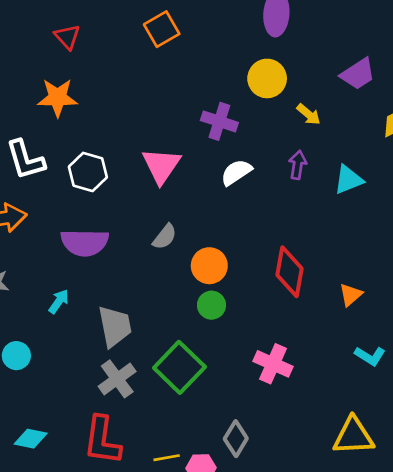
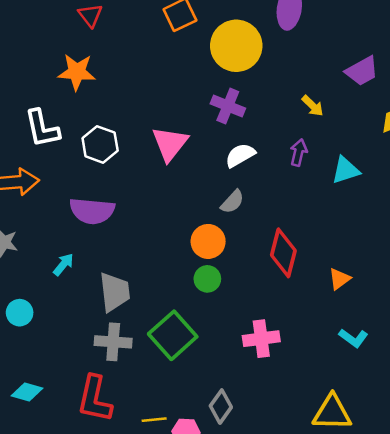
yellow circle: (267, 78) -> (236, 46), moved, size x1.4
gray semicircle: (165, 237) -> (232, 202), moved
pink cross: (273, 364) -> (261, 339), turned -36
gray cross: (117, 379) -> (113, 342), turned 36

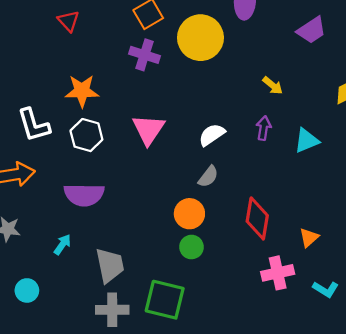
purple trapezoid: (362, 71) -> (311, 30), moved
orange star: (77, 72) -> (82, 91), moved
purple cross: (228, 106) -> (144, 55), moved
green square: (173, 335) -> (165, 300), turned -30
pink cross: (261, 339) -> (278, 273), moved

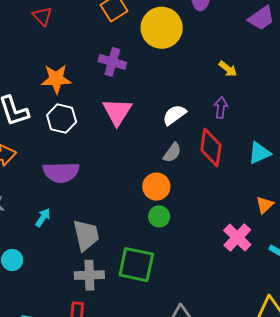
purple cross: (144, 55) -> (112, 62), moved
cyan triangle: (307, 140) -> (259, 153), moved
red diamond: (257, 218) -> (211, 148), moved
pink cross: (278, 273) -> (237, 237), turned -32

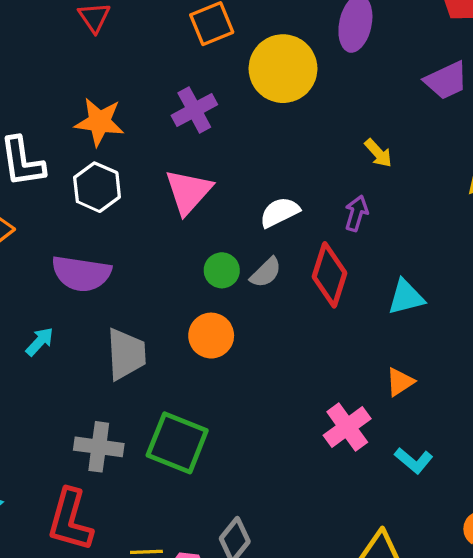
purple cross: (112, 62) -> (194, 110), turned 36
orange circle: (156, 187) -> (211, 336), moved
green circle: (159, 216) -> (222, 270), moved
gray trapezoid: (86, 235) -> (126, 354), moved

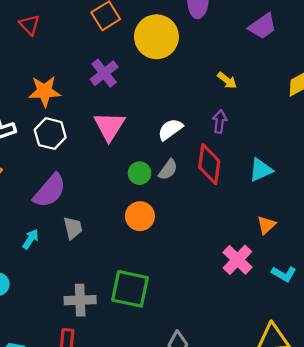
purple semicircle: (81, 274) -> (50, 191), turned -48
gray trapezoid: (126, 354) -> (73, 228), moved, size x0.7

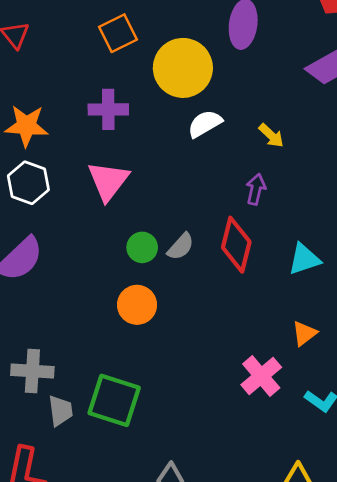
purple cross: (104, 73) -> (108, 109), turned 32
white semicircle: (170, 129) -> (205, 124), moved
gray trapezoid: (73, 228) -> (60, 411), moved
gray cross: (80, 300) -> (32, 371), moved

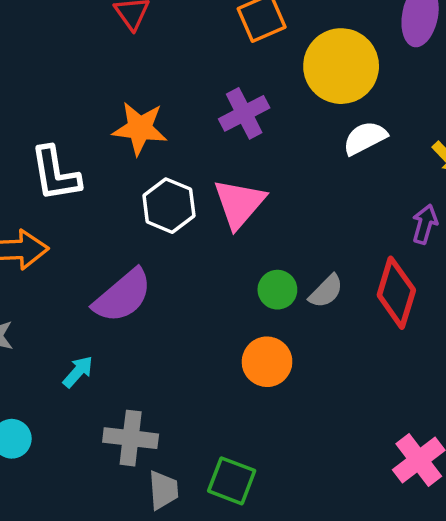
purple cross: (108, 109) -> (244, 113), turned -30
white hexagon: (28, 183) -> (169, 206), moved
green square: (114, 400) -> (232, 481), size x0.7

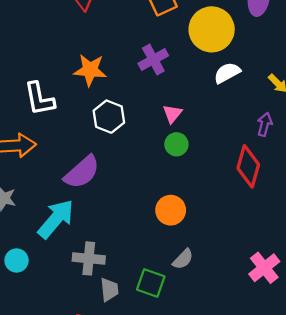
pink triangle: (239, 203) -> (172, 114), moved, size x0.6
green circle: (277, 290) -> (176, 144), moved
gray semicircle: (326, 291) -> (183, 259), moved
cyan arrow: (78, 372) -> (56, 219), size x2.0

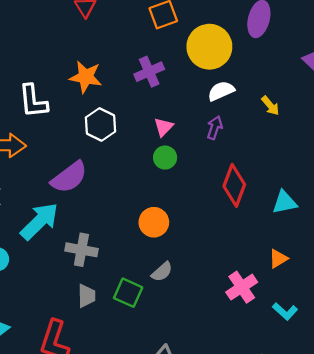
purple arrow: (265, 124) -> (215, 128), moved
gray cross: (89, 258) -> (81, 250), moved

